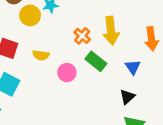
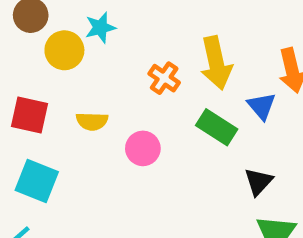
green rectangle: (96, 61) -> (217, 127), moved
blue triangle: (133, 67) -> (262, 106), moved

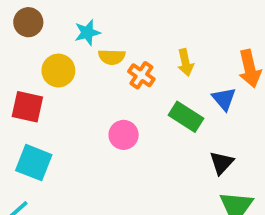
yellow circle: (64, 50) -> (58, 71), moved
yellow arrow: (216, 63) -> (185, 62), size x0.6
yellow semicircle: (92, 121) -> (112, 57), moved

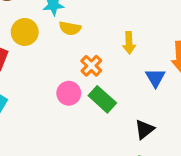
orange cross: (141, 75) -> (91, 66), moved
green rectangle: (186, 117) -> (102, 99), moved

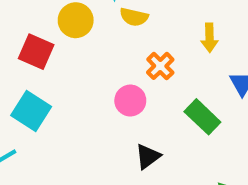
green rectangle: (102, 99) -> (202, 117), moved
black triangle: (145, 129) -> (148, 157), moved

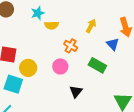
yellow circle: (76, 20) -> (28, 68), moved
yellow arrow: (210, 38) -> (91, 26), turned -136

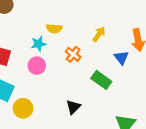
cyan star: (38, 13) -> (39, 44), moved
pink circle: (60, 66) -> (37, 66), moved
yellow circle: (28, 68) -> (23, 108), moved

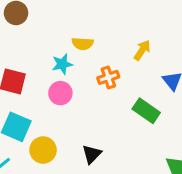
orange cross: (73, 54) -> (108, 77), turned 35
black triangle: (73, 107) -> (92, 154), moved

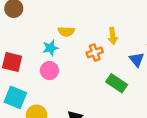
yellow arrow: (142, 50) -> (113, 36), turned 140
orange cross: (108, 77) -> (95, 52), moved

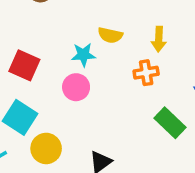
yellow arrow: (113, 36) -> (159, 39), moved

